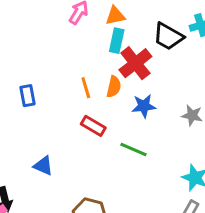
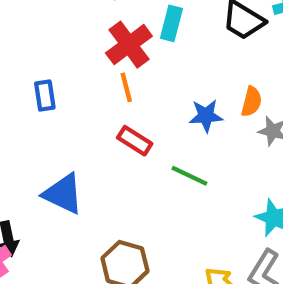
red cross: (135, 63) -> (129, 45), moved
orange semicircle: (114, 87) -> (252, 102), moved
blue triangle: (43, 166) -> (63, 194), size x1.5

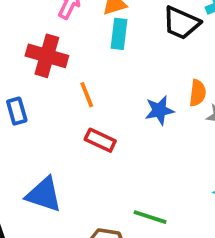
red cross: (129, 45) -> (47, 56), moved, turned -30
green line: (189, 176) -> (150, 217), moved

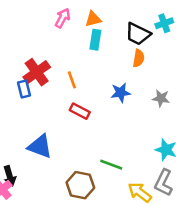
red cross: (47, 56) -> (37, 72), moved, turned 36
orange semicircle: (198, 93) -> (139, 58), moved

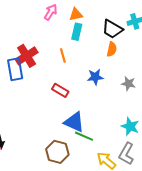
orange line: (72, 80) -> (63, 55), moved
blue rectangle: (24, 89) -> (15, 69), size x1.5
blue triangle: (40, 146) -> (74, 122), moved

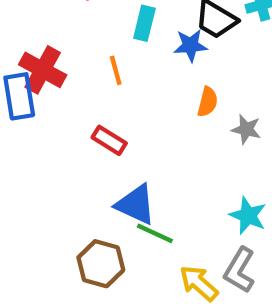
orange semicircle: (112, 49) -> (208, 102), moved
red cross: (27, 56) -> (43, 70), turned -30
blue star: (95, 77) -> (190, 45), moved

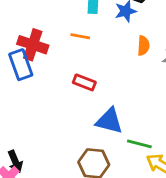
orange line: (116, 70) -> (80, 36), turned -54
green line: (155, 233) -> (139, 144), moved

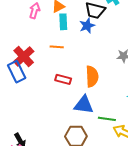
red cross: (33, 45) -> (24, 57), turned 35
orange semicircle: (143, 46) -> (92, 76), moved, size x1.5

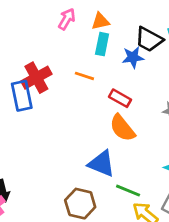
orange semicircle: (92, 76) -> (122, 128), turned 130
red rectangle: (63, 79) -> (120, 98), moved

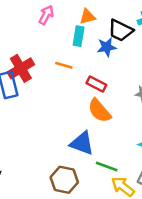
orange triangle: (100, 21) -> (88, 17), moved

